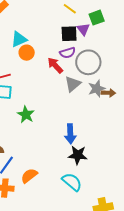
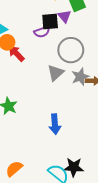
purple semicircle: (68, 53) -> (42, 32), moved
red arrow: (55, 65) -> (16, 54), moved
black star: (78, 155) -> (74, 167), moved

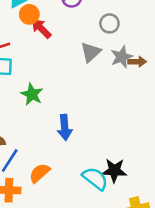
gray circle: (71, 50) -> (109, 23), size x0.6
blue arrow: (55, 124) -> (65, 127), moved

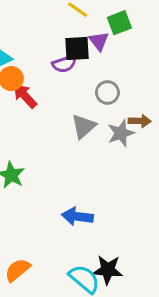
brown arrow: (137, 62) -> (140, 121), moved
blue arrow: (65, 127) -> (77, 216), moved, turned 100

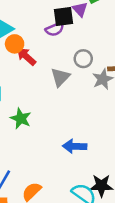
gray circle: (107, 93) -> (83, 59), moved
gray triangle: (84, 126) -> (60, 77), moved

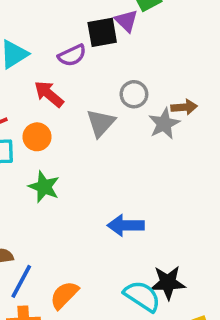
purple semicircle: (55, 29) -> (72, 55), moved
orange circle: (15, 44) -> (37, 137), moved

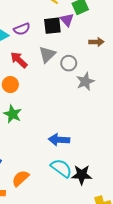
purple semicircle: (72, 55) -> (22, 29), moved
brown arrow: (184, 107) -> (96, 42), moved
gray triangle: (101, 123) -> (47, 54), moved
cyan semicircle: (142, 296) -> (61, 168), moved

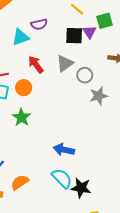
purple semicircle: (22, 29) -> (39, 24), moved

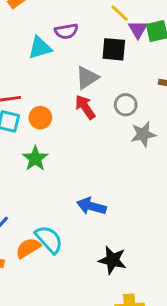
purple triangle: (89, 32) -> (138, 29), moved
gray triangle: (65, 63) -> (87, 78), moved
red arrow: (36, 64) -> (85, 107), moved
cyan semicircle: (62, 178) -> (49, 239), moved

